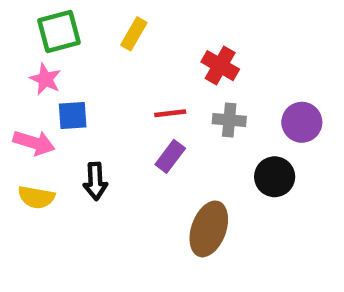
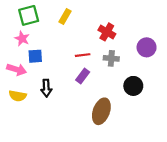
purple circle: (302, 122) -> (147, 47), moved

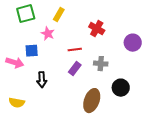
pink star: (22, 39) -> (48, 34), moved
gray cross: (111, 58) -> (101, 64), moved
black circle: (133, 86) -> (121, 88), moved
yellow semicircle: (18, 96) -> (17, 103), moved

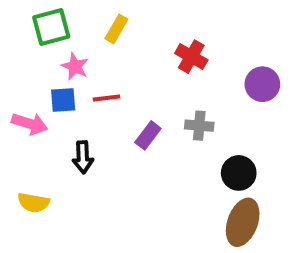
pink star: (48, 34) -> (75, 66), moved
red line: (75, 50) -> (107, 98), moved
brown ellipse: (92, 101) -> (243, 222), moved

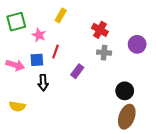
green square: (51, 27) -> (16, 22), moved
red line: (107, 98) -> (55, 52), turned -64
blue square: (63, 100) -> (37, 60), moved
gray cross: (199, 126) -> (104, 53), moved

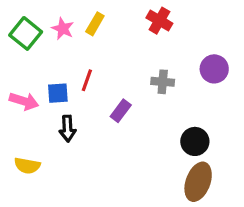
green square: (16, 22) -> (26, 33), turned -36
red cross: (100, 30) -> (159, 21), moved
pink star: (39, 35) -> (63, 29), moved

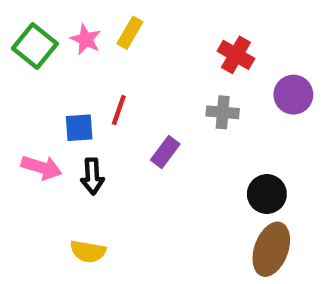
red cross: (159, 21) -> (236, 55), moved
pink arrow: (24, 101) -> (42, 168), moved
yellow semicircle: (27, 166) -> (88, 251), moved

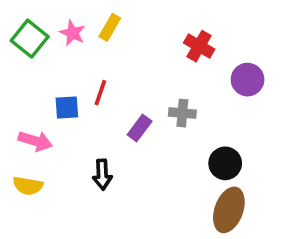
gray cross: (223, 112) -> (182, 113), moved
black arrow: (92, 176) -> (102, 175), moved
yellow semicircle: (88, 251) -> (28, 186), moved

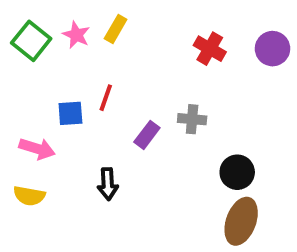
purple circle: (248, 80) -> (272, 49), moved

